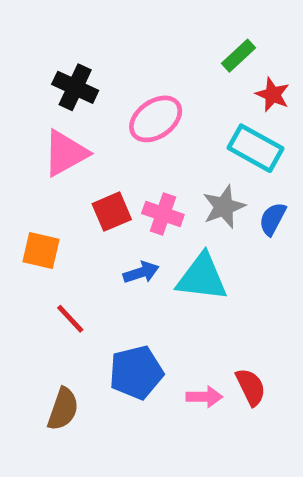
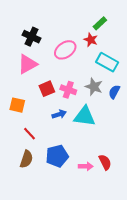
red star: (273, 95) -> (91, 40), moved
gray star: (224, 207) -> (94, 87), turned -30
brown semicircle: (63, 409) -> (26, 159), moved

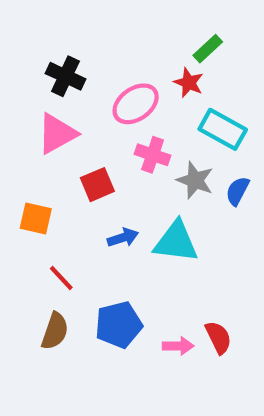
pink cross: (68, 90) -> (153, 155), moved

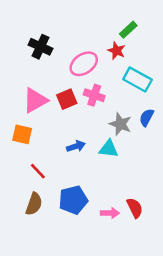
pink triangle: (57, 134) -> (35, 100), moved
gray star: (195, 180) -> (120, 124), moved
red square: (97, 185) -> (67, 99), moved
cyan triangle: (176, 242) -> (109, 149), size x0.7

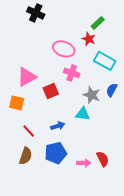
black cross: (40, 47) -> (36, 13), moved
pink ellipse: (84, 64) -> (64, 49), turned 55
red square: (67, 99) -> (51, 91), moved
blue arrow: (76, 146) -> (58, 126), moved

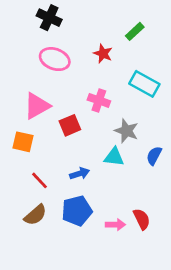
red star: (89, 39) -> (103, 54), moved
pink ellipse: (64, 49) -> (55, 59), moved
blue semicircle: (112, 90) -> (154, 156), moved
brown semicircle: (26, 156) -> (35, 215), turned 30

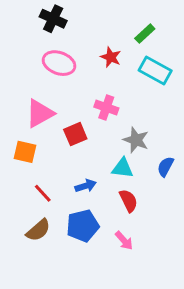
cyan rectangle: (144, 84) -> (155, 70), moved
red semicircle: (142, 219) -> (129, 201), moved
pink arrow: (115, 225) -> (124, 241), turned 48

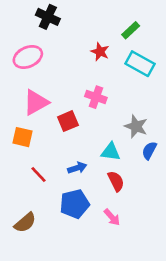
pink ellipse: (59, 63) -> (28, 57), moved, turned -44
gray star: (136, 140) -> (136, 126), moved
brown semicircle: (38, 230) -> (25, 223), moved

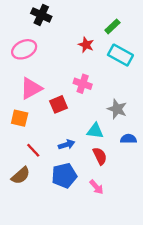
blue semicircle: (149, 150) -> (129, 139), moved, turned 63
brown semicircle: (25, 223) -> (21, 176), moved

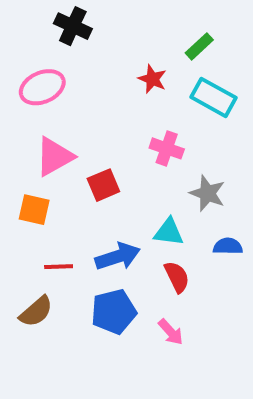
pink cross: (83, 84) -> (167, 148), moved
blue arrow: (67, 145) -> (118, 256), size x1.5
red line: (33, 150) -> (59, 267), turned -49

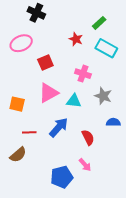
pink triangle: (54, 157) -> (48, 93), moved
red square: (103, 185) -> (45, 62), moved
cyan triangle: (169, 232) -> (74, 101), moved
blue arrow: (118, 256) -> (59, 127), turned -30
blue pentagon: (114, 312) -> (62, 177), moved

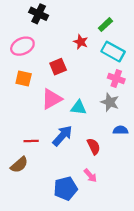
red square: (45, 62) -> (58, 67), moved
pink cross: (83, 74) -> (116, 78), moved
orange square: (17, 104) -> (24, 78), moved

